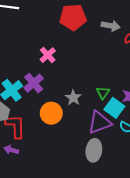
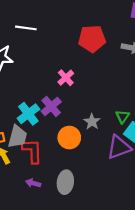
purple arrow: (11, 150) -> (33, 183), moved
gray ellipse: (94, 150) -> (65, 182), moved

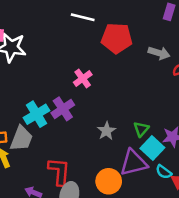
white line: (26, 28) -> (83, 17), moved
orange circle: (69, 138) -> (109, 181), moved
red L-shape: (32, 151) -> (59, 171), moved

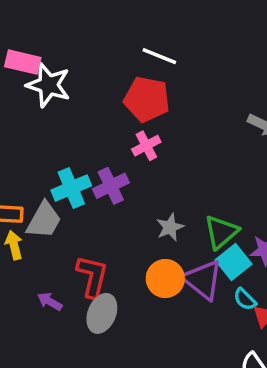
red pentagon: (117, 38) -> (147, 99), moved
green triangle: (141, 129) -> (221, 232), size x1.5
purple triangle: (134, 163) -> (203, 280), turned 44
orange circle: (109, 181) -> (165, 279), moved

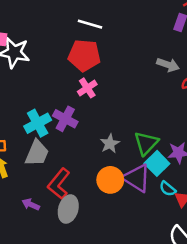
purple cross: (111, 186) -> (65, 119), turned -30
gray trapezoid: (44, 220) -> (37, 153), moved
red L-shape: (92, 276) -> (59, 184), turned -148

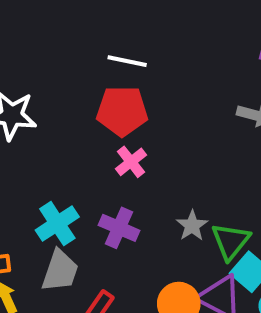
purple cross: (65, 119) -> (119, 228), moved
gray star: (110, 144) -> (192, 226), moved

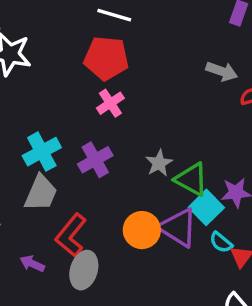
purple cross: (119, 228) -> (95, 160), turned 32
green triangle: (231, 241) -> (191, 179), turned -45

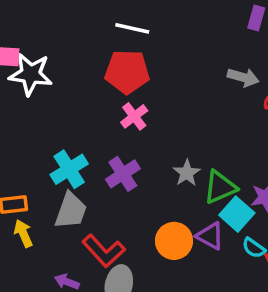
green triangle: (191, 179) -> (220, 187), turned -48
purple triangle: (178, 227) -> (210, 236), size x0.7
red L-shape: (71, 235) -> (104, 251), turned -78

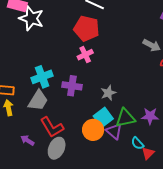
purple cross: (123, 174) -> (72, 86), turned 30
green triangle: (220, 187) -> (125, 118), moved
cyan square: (237, 214) -> (103, 117), moved

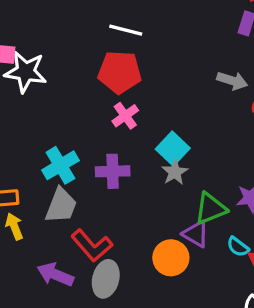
cyan square: (103, 117) -> (173, 149), moved
orange circle: (93, 130) -> (171, 258), moved
purple arrow: (27, 140) -> (55, 275), size x1.5

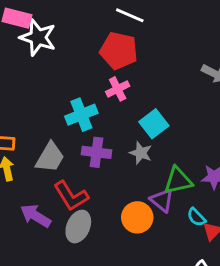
cyan cross: (60, 165) -> (81, 115), moved
purple cross: (113, 171) -> (97, 152), moved
gray star: (175, 172) -> (141, 153), moved, turned -30

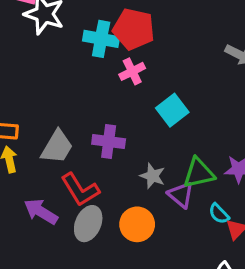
cyan cross: (81, 115) -> (101, 39), moved, turned 32
gray star: (141, 153) -> (153, 176), moved
orange circle: (137, 217) -> (137, 224), moved

